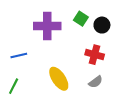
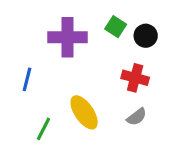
blue line: (19, 56) -> (27, 79), turned -63
green line: (14, 86) -> (43, 129), moved

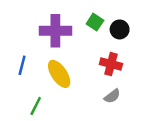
yellow ellipse: (84, 112) -> (59, 74), moved

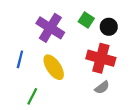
purple cross: (55, 31) -> (50, 28), turned 32
red cross: (111, 64) -> (101, 58), size x1.4

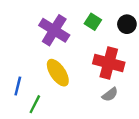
black circle: (109, 27) -> (127, 24), moved
blue line: (20, 59) -> (18, 86), moved

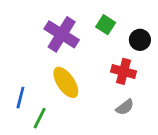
black circle: (127, 24) -> (140, 40), moved
red cross: (109, 63) -> (123, 71), size x0.7

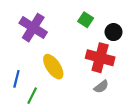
purple cross: (62, 34) -> (33, 28), moved
red cross: (123, 71) -> (100, 58), size x1.4

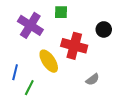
green square: (86, 20) -> (61, 12), moved, turned -32
red cross: (100, 58) -> (74, 46), moved

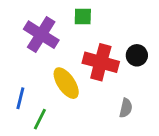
black circle: (104, 29) -> (137, 55), moved
gray semicircle: (93, 79) -> (126, 108), turned -40

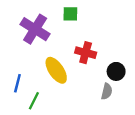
black circle: (137, 55) -> (116, 71), moved
red cross: (101, 62) -> (86, 53), size x0.7

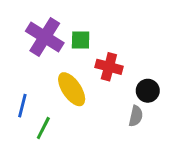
green square: (70, 14) -> (81, 40), moved

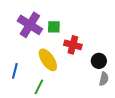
gray semicircle: (136, 116) -> (104, 79), moved
green line: (43, 128) -> (39, 87), moved

